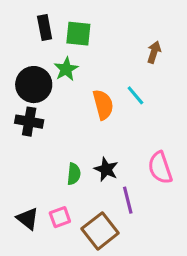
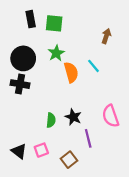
green star: (66, 69) -> (56, 53), moved
brown square: (100, 231) -> (69, 160), size x0.7

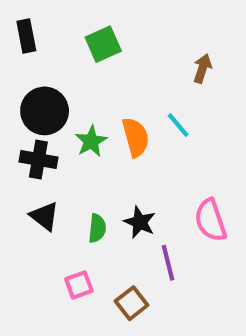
black rectangle: (31, 19) -> (26, 36), moved
green square: (54, 23) -> (103, 44), turned -30
green star: (56, 53) -> (91, 141), moved
black triangle: (19, 151) -> (45, 216), moved

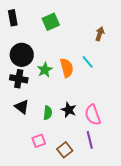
pink semicircle: (210, 220) -> (93, 115), moved
purple line: (168, 263) -> (90, 140), moved

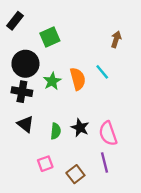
black rectangle: (13, 18) -> (15, 21), turned 49
green square: (51, 22) -> (50, 37), moved

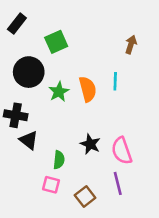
cyan line: (102, 72) -> (115, 81), turned 42
black cross: (22, 92) -> (16, 115), moved
green semicircle: (56, 131) -> (59, 160), moved
pink square: (45, 164) -> (51, 185), turned 35

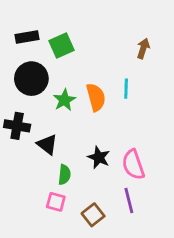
black rectangle: (17, 24) -> (27, 37), moved, turned 42
black triangle: (29, 140) -> (47, 145), moved

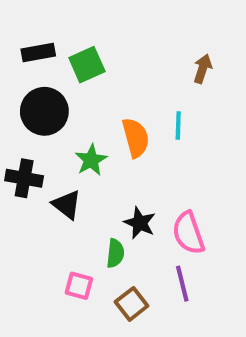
green star: (64, 100) -> (91, 160), moved
green semicircle: (64, 175) -> (115, 253), moved

